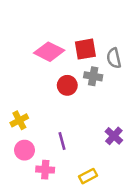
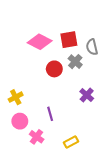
gray cross: (93, 76) -> (75, 62), turned 32
purple cross: (114, 136) -> (87, 95), moved
pink cross: (45, 170) -> (37, 137), turned 32

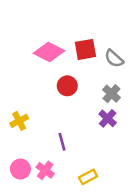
gray semicircle: (92, 47) -> (114, 59), turned -35
gray cross: (75, 62) -> (111, 94), moved
pink circle: (20, 121) -> (20, 169), moved

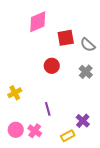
pink diamond: (49, 52) -> (38, 22), moved, turned -50
purple cross: (108, 118) -> (83, 121), moved

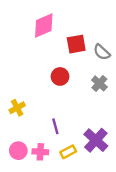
purple cross: (83, 121) -> (96, 140), size x1.5
pink cross: (35, 131) -> (40, 152), turned -32
yellow rectangle: (68, 136) -> (68, 152), moved

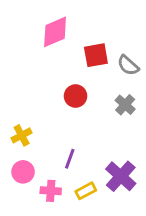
purple line: (55, 126) -> (70, 159), turned 35
pink circle: (18, 151) -> (23, 172), moved

